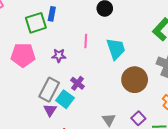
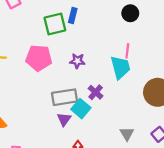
pink line: (86, 41) -> (127, 51), moved
cyan trapezoid: (116, 49) -> (120, 67), moved
gray rectangle: (49, 90) -> (65, 97), turned 50

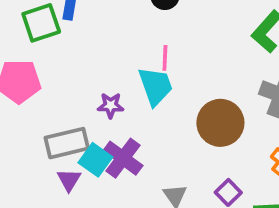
purple star: (77, 61) -> (111, 105), moved
purple cross: (96, 92) -> (123, 158), moved, size x1.5

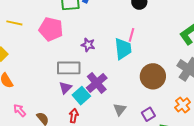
purple star: (111, 105) -> (88, 45), moved
cyan square: (95, 160) -> (81, 96), moved

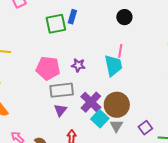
pink pentagon: (51, 29) -> (48, 68), moved
brown circle: (153, 76) -> (117, 105), moved
cyan square: (81, 96) -> (100, 119), moved

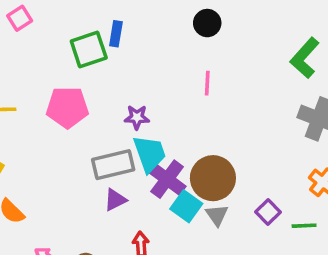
cyan trapezoid: (113, 65) -> (150, 154), moved
pink pentagon: (48, 68) -> (67, 107), moved
purple triangle: (60, 110) -> (115, 200), turned 32

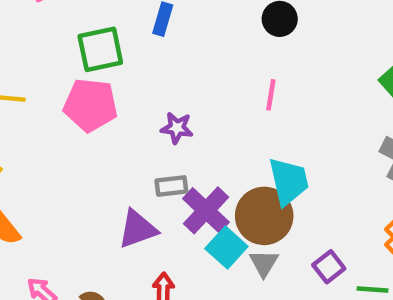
green square: (89, 49) -> (100, 49), moved
cyan trapezoid: (150, 154) -> (289, 181), moved
gray rectangle: (113, 165) -> (171, 186), moved, size x0.6
purple triangle: (115, 200) -> (138, 229), size x1.4

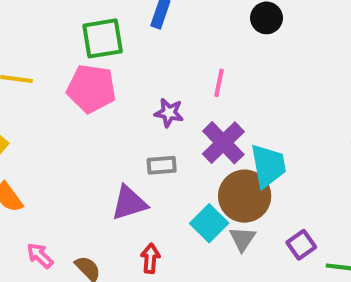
pink line: (271, 95) -> (219, 83), moved
purple cross: (206, 210) -> (223, 143), moved

